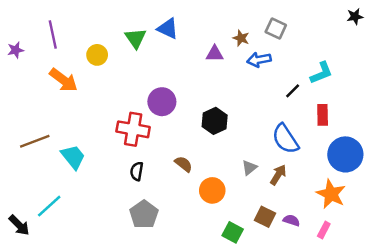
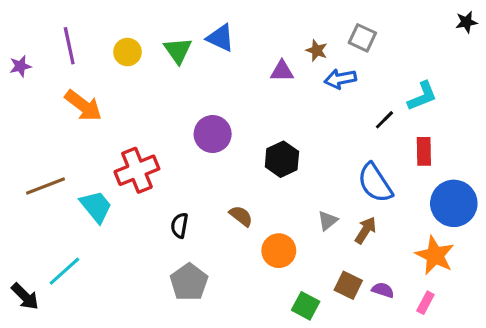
yellow circle: (97, 55) -> (127, 52), moved
red cross: (133, 129) -> (137, 170), moved, turned -32

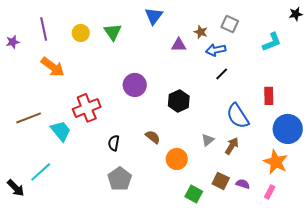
blue triangle: (220, 38) -> (154, 16), moved, turned 42
cyan L-shape: (422, 96) -> (272, 42), moved
black line: (384, 120) -> (222, 74), moved

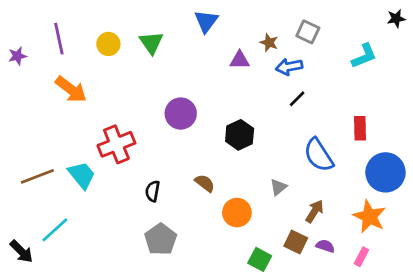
brown line: (29, 118) -> (37, 176), moved
brown arrow: (232, 146) -> (315, 211), moved

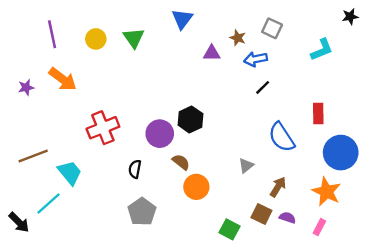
purple star: (17, 56) -> (26, 87), moved
purple circle: (181, 114) -> (160, 134), moved
black hexagon: (240, 135) -> (190, 119), moved
cyan trapezoid: (82, 175) -> (70, 173), moved
orange circle: (237, 213) -> (196, 187), moved

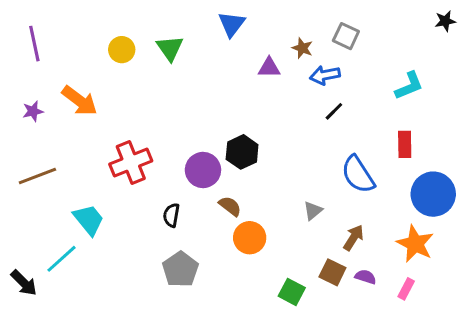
purple line: (52, 34) -> (34, 44), moved
cyan L-shape: (322, 50) -> (409, 86), moved
brown line: (33, 156) -> (37, 176), moved

